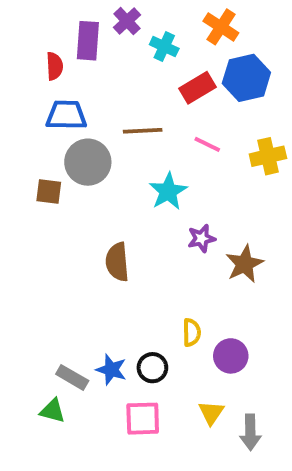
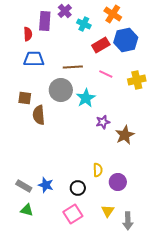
gray circle: (88, 162) -> (61, 90), moved
brown semicircle: (117, 262) -> (39, 115), moved
blue star: (111, 370) -> (46, 185), moved
gray rectangle: (72, 377) -> (24, 186), moved
pink square: (143, 419) -> (73, 214), turned -30

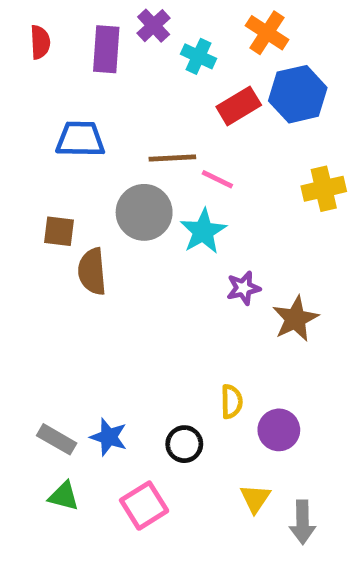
red semicircle: (28, 34) -> (40, 42), moved
pink line: (106, 74) -> (217, 179), moved
pink square: (73, 214) -> (144, 506), moved

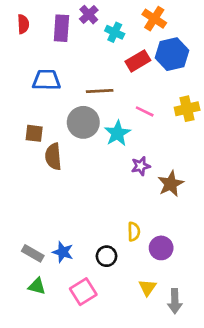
pink line: (217, 179) -> (145, 111), moved

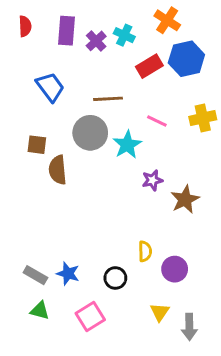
purple cross: (89, 15) -> (96, 41), moved
blue trapezoid: (46, 80) -> (50, 87), turned 52

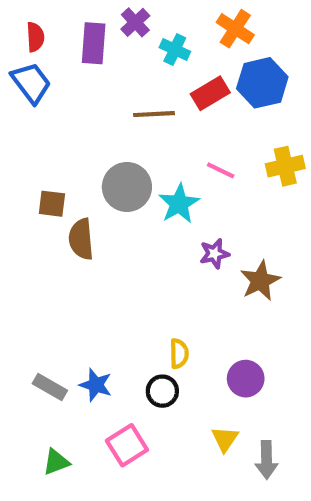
purple cross: (96, 41) -> (135, 22), moved
blue trapezoid: (50, 87) -> (31, 83), moved
brown line: (108, 99) -> (154, 114), moved
yellow semicircle: (145, 251) -> (179, 354), moved
green triangle: (40, 311) -> (56, 462), moved, turned -36

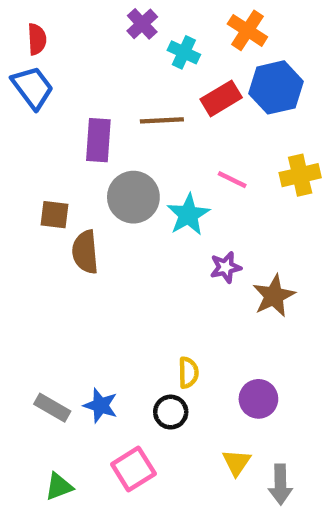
purple rectangle: (94, 43) -> (98, 140), moved

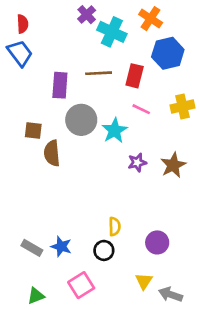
cyan cross: (184, 52) -> (112, 32), size x1.5
red rectangle: (221, 98) -> (135, 76), moved, turned -45
brown star: (274, 296) -> (173, 165), moved
gray arrow: (280, 484) -> (171, 294), turned 110

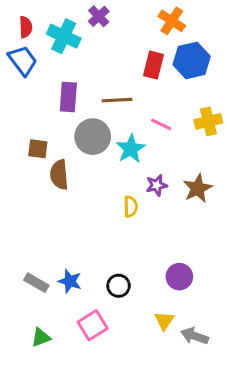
cyan cross: (112, 32) -> (64, 36), moved
brown line: (99, 73) -> (117, 100), moved
red rectangle: (135, 76) -> (154, 65), moved
yellow semicircle: (115, 226) -> (131, 207), moved

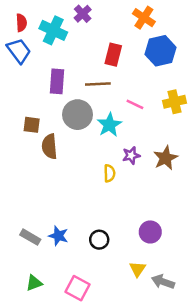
red rectangle: (154, 65) -> (113, 55), moved
pink square: (93, 325) -> (78, 288), moved, turned -30

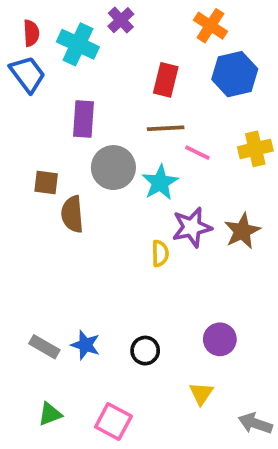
brown line: (98, 84) -> (166, 128), moved
purple star: (131, 155) -> (192, 227), size x1.5
gray arrow: (163, 282) -> (255, 423), moved

